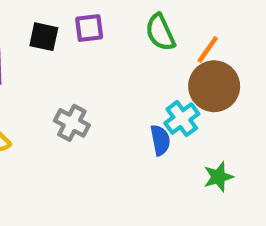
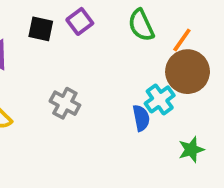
purple square: (89, 28) -> (80, 21), turned -30

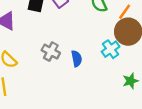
blue semicircle: (141, 118) -> (77, 59), moved

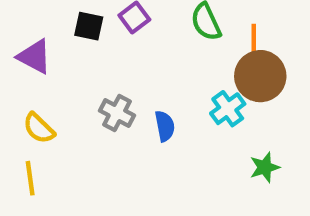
orange line: (125, 12) -> (254, 39), turned -35

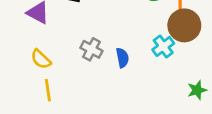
green star: (265, 167) -> (197, 90), moved
yellow line: (30, 178) -> (48, 90), moved

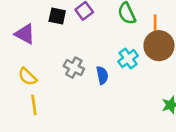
cyan cross: (163, 46) -> (128, 59), moved

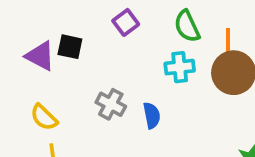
black square: (57, 16) -> (70, 47), moved
cyan cross: (128, 59) -> (180, 67), moved, turned 30

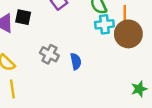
cyan cross: (180, 67) -> (104, 24), moved

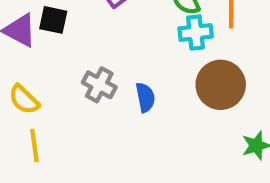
brown circle: (128, 34) -> (221, 85), moved

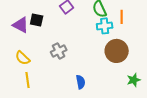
gray cross: (99, 85) -> (59, 51), turned 35
blue semicircle: (145, 97) -> (81, 82), moved

